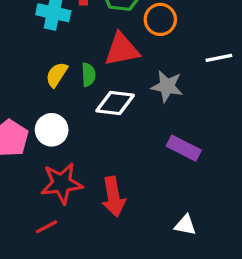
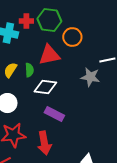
gray star: (167, 86) -> (90, 77), moved
purple rectangle: (184, 148) -> (54, 114), moved

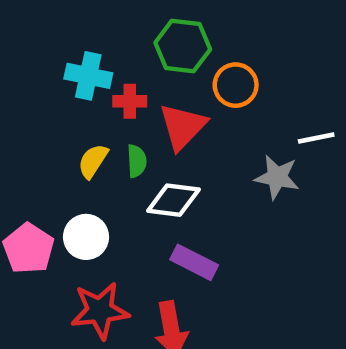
red cross: (26, 21) -> (130, 101), moved
red triangle: (49, 55) -> (183, 126), turned -35

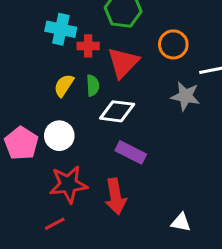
orange circle: (236, 85) -> (173, 44), moved

